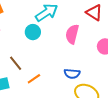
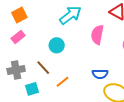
cyan circle: (33, 32) -> (57, 45), moved

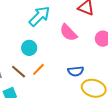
pink semicircle: (97, 35) -> (68, 33), turned -48
orange line: (62, 82) -> (38, 69), moved

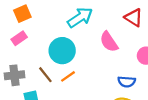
cyan circle: (29, 48) -> (62, 51), size x1.5
blue semicircle: (76, 71) -> (127, 82), moved

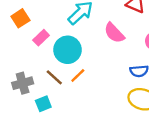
pink rectangle: (19, 38) -> (41, 38), moved

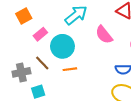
orange line: (78, 75) -> (70, 69), turned 32
brown line: (54, 77) -> (42, 63), moved

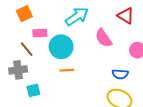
pink rectangle: (40, 34) -> (40, 33), turned 32
brown line: (42, 63) -> (27, 49), moved

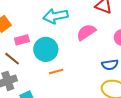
cyan arrow: (77, 16) -> (55, 16), turned -145
pink semicircle: (104, 38) -> (86, 32), turned 102

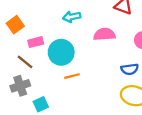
cyan arrow: (55, 16) -> (72, 17), size x0.7
pink semicircle: (86, 32) -> (104, 34), turned 30

